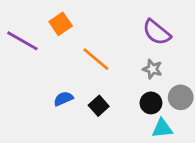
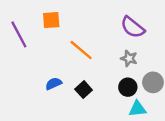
orange square: (61, 24) -> (51, 20), turned 30
purple line: (22, 41) -> (19, 34), turned 32

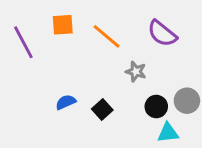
orange line: (81, 50) -> (107, 36), moved
gray star: (129, 58) -> (136, 71), moved

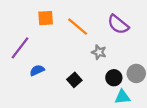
purple line: (23, 42) -> (20, 48), moved, turned 65
blue semicircle: (66, 102) -> (37, 70), moved

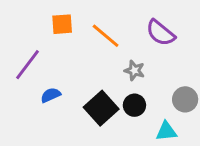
black circle: (114, 78) -> (134, 105), moved
black square: (74, 80) -> (101, 108), size x1.6

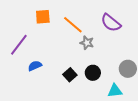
gray star: (134, 70) -> (87, 43), moved
black square: (101, 108) -> (70, 75), size x0.6

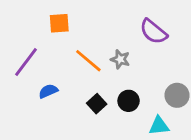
orange line: (73, 25) -> (88, 61), moved

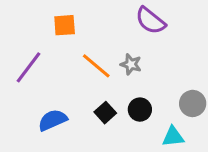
purple semicircle: (153, 32) -> (150, 21), moved
blue semicircle: (48, 91) -> (53, 120), moved, size x1.4

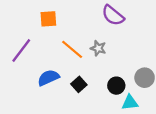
black circle: (140, 110) -> (116, 86), moved
blue semicircle: (53, 120) -> (48, 78), moved

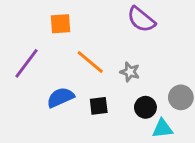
gray star: (98, 48) -> (130, 72), moved
black square: (79, 84) -> (99, 106), turned 35

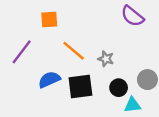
purple semicircle: (141, 19) -> (132, 16), moved
black square: (99, 106) -> (80, 87), size x1.6

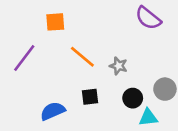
blue semicircle: (49, 80) -> (53, 111), moved
black square: (80, 87) -> (90, 97), size x0.6

